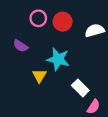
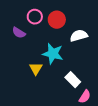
white semicircle: (95, 30) -> (79, 36), moved
purple semicircle: (21, 46) -> (19, 33), moved

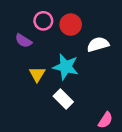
yellow triangle: (36, 69) -> (37, 74), moved
white rectangle: (73, 80) -> (63, 99), moved

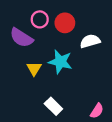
purple semicircle: (23, 41) -> (21, 38), size x1.5
white rectangle: (63, 99) -> (53, 106), moved

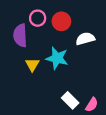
purple semicircle: (21, 38) -> (20, 35), turned 55
white rectangle: (53, 106) -> (70, 100), moved

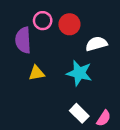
cyan star: (57, 58) -> (79, 73), moved
yellow triangle: (32, 65) -> (37, 73), turned 48

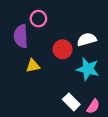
red circle: (69, 24) -> (63, 49), moved
cyan star: (79, 73) -> (88, 69), moved

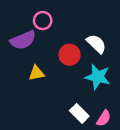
purple semicircle: (21, 36) -> (23, 40), turned -110
white semicircle: (87, 39) -> (96, 44), turned 60

